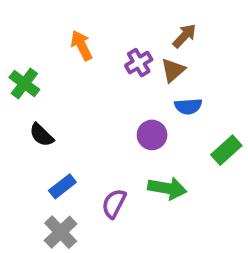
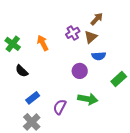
orange arrow: (82, 45) -> (43, 43), moved

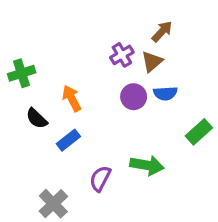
orange arrow: (43, 43) -> (72, 98), moved
green cross: (13, 44) -> (22, 73), turned 35
purple circle: (80, 71) -> (134, 97), moved
blue rectangle: (33, 98) -> (68, 140), moved

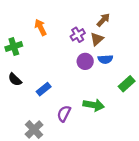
orange arrow: (72, 98) -> (40, 27), moved
black semicircle: (37, 118) -> (15, 79), moved

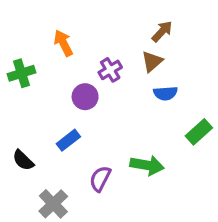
purple cross: (78, 35) -> (110, 70), moved
purple circle: (85, 61) -> (85, 97), moved
black semicircle: (15, 79) -> (23, 160), moved

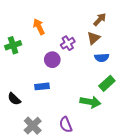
green rectangle: (199, 132) -> (107, 83), moved
blue rectangle: (68, 140) -> (42, 86), turned 32
purple semicircle: (100, 179) -> (66, 125), moved, turned -49

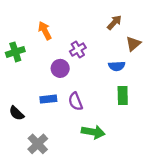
brown triangle: (94, 38) -> (133, 44), moved
green rectangle: (107, 83) -> (123, 96), turned -49
green arrow: (90, 102) -> (93, 132), moved
purple semicircle: (66, 125) -> (75, 101), moved

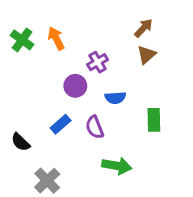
brown triangle: (133, 44) -> (146, 55), moved
green cross: (15, 52) -> (22, 40), moved, turned -36
blue semicircle: (117, 66) -> (115, 98), moved
blue rectangle: (48, 99) -> (61, 124), turned -35

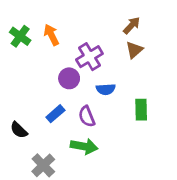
purple cross: (98, 62) -> (89, 57), size x1.4
green arrow: (117, 166) -> (84, 146), moved

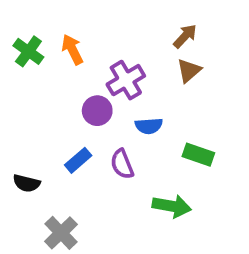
green rectangle: (141, 110) -> (198, 155), turned -70
black semicircle: (19, 130) -> (27, 183), turned -30
green arrow: (84, 146) -> (172, 206), moved

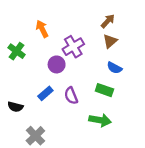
green cross: (28, 51) -> (17, 51), moved
blue semicircle: (149, 126) -> (114, 68), moved, turned 32
green rectangle: (198, 155) -> (104, 90), moved

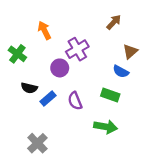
brown triangle: (110, 41) -> (130, 51), moved
black semicircle: (15, 107) -> (29, 88), moved

